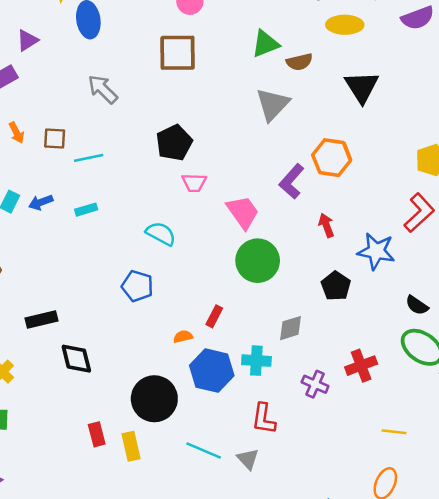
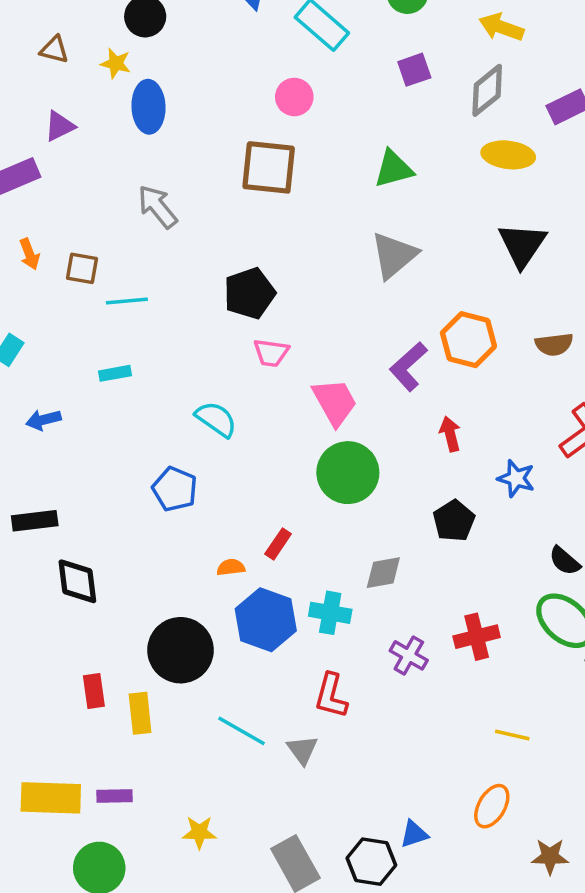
brown semicircle: (299, 62) -> (554, 344), moved
blue arrow: (41, 202) -> (43, 420), moved
blue star: (376, 251) -> (516, 478), size x0.7

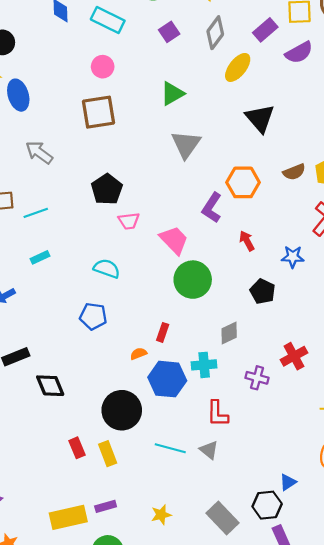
yellow ellipse: (508, 155) -> (238, 67), turned -44

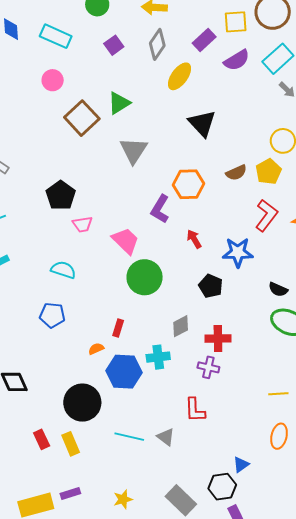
brown square: (99, 112) -> (82, 118), moved, turned -32
blue star: (293, 257) -> (238, 252), size x1.4
red cross: (294, 356) -> (218, 339), moved, turned 30
red L-shape: (217, 414) -> (195, 410), moved

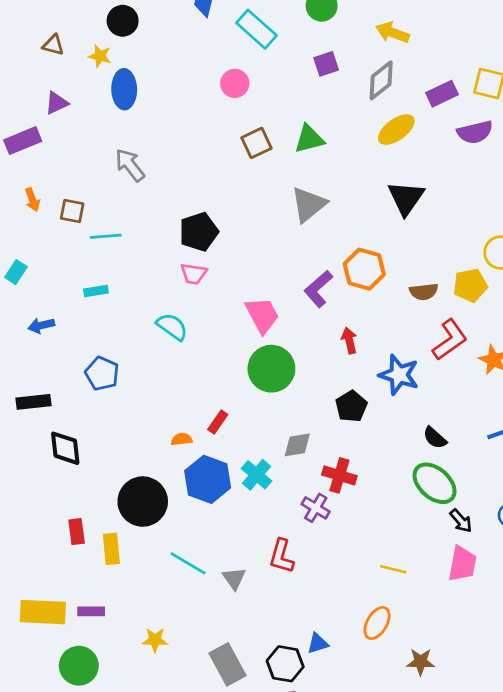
brown square: (82, 118) -> (256, 143), size x0.7
brown semicircle: (236, 173) -> (424, 292), moved
pink trapezoid: (82, 224) -> (194, 274), moved
blue pentagon: (52, 315) -> (102, 374), moved
cyan cross: (158, 357) -> (257, 475), turned 30

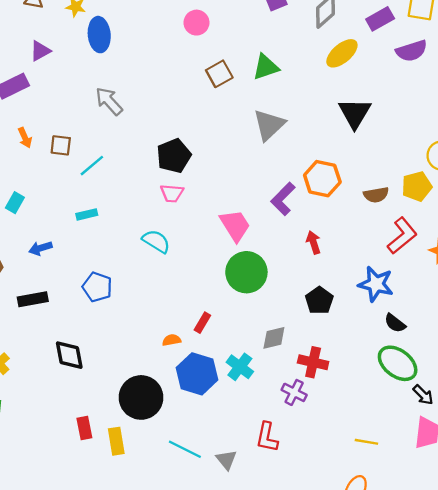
cyan line: (106, 236) -> (92, 166), turned -32
blue star: (399, 375) -> (376, 284), moved
black rectangle: (34, 402) -> (33, 299), moved

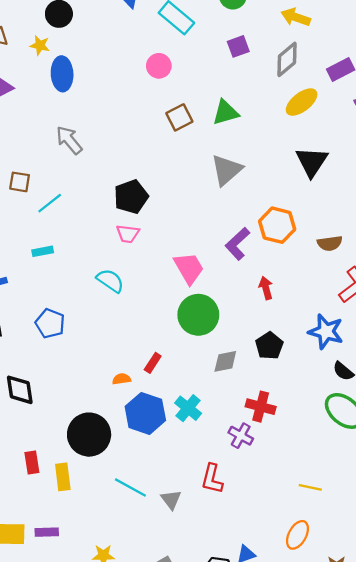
gray diamond: (274, 338) -> (225, 361), moved

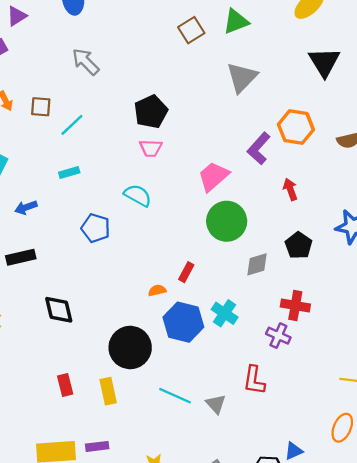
pink trapezoid: (189, 268) -> (213, 176), turned -96
blue pentagon: (50, 323) -> (96, 228), moved
red rectangle: (32, 463) -> (65, 385), moved

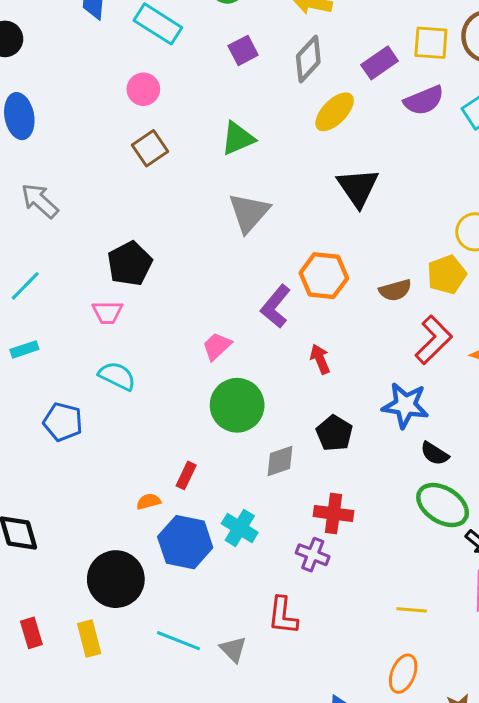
brown square: (191, 30) -> (150, 148), moved
pink trapezoid: (151, 148) -> (107, 312), moved
pink trapezoid: (213, 176) -> (217, 346), size x0.7

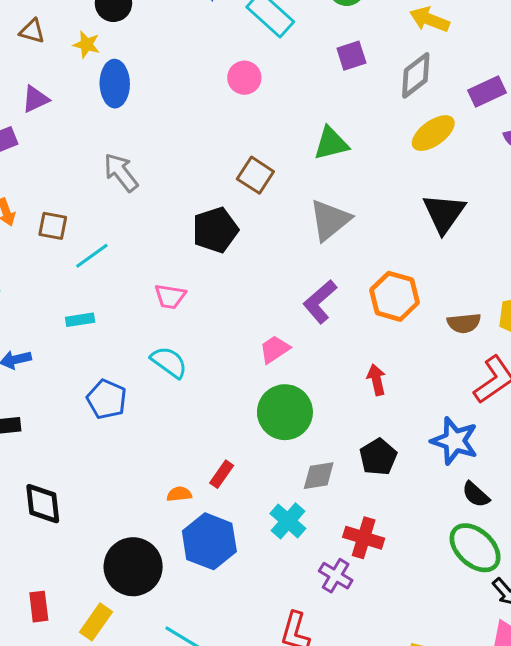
brown square: (150, 148) -> (255, 175), moved, turned -32
black pentagon: (130, 264) -> (215, 230), moved
purple L-shape: (276, 306) -> (320, 302), moved
cyan cross: (240, 528) -> (288, 521), moved
yellow rectangle: (89, 638) -> (96, 622), turned 40

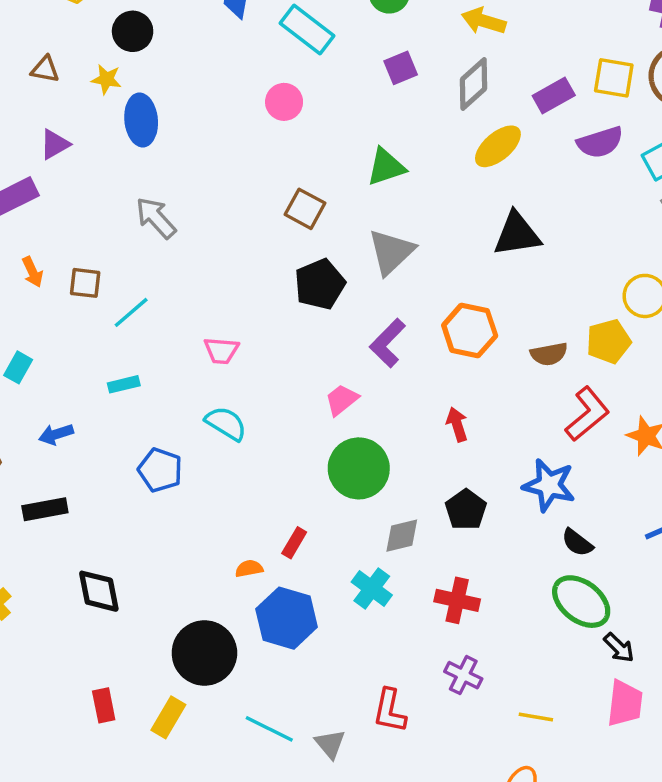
black triangle: (444, 213) -> (517, 234), turned 51
black pentagon: (215, 230) -> (320, 284), moved
purple cross: (336, 576) -> (463, 675), moved

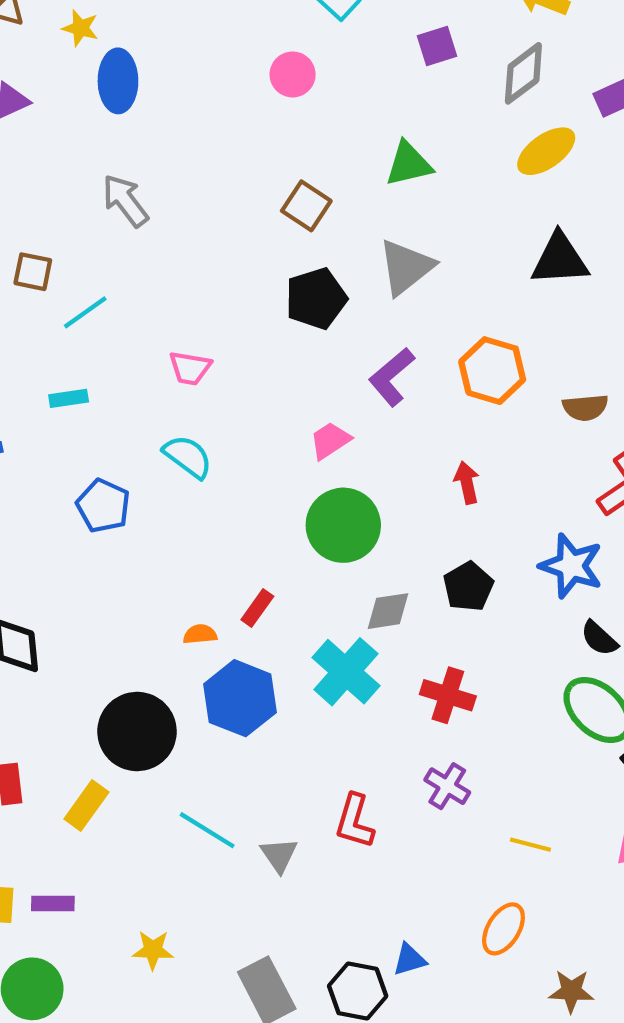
cyan cross: (372, 588) -> (346, 672), size x1.4

